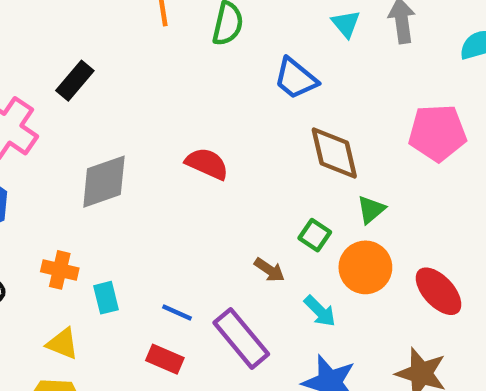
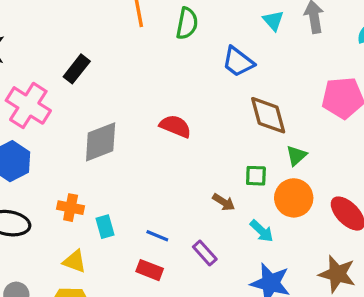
green square: (315, 235) -> (256, 176), turned -30
purple rectangle: (241, 338) -> (205, 253), size x0.6

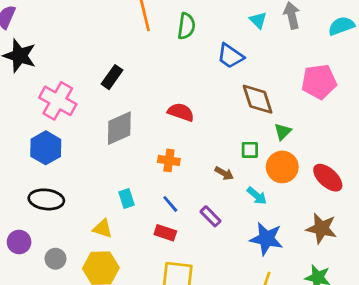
black rectangle: (77, 69) -> (112, 77), moved
orange cross: (71, 208) -> (169, 160), moved
blue line: (157, 236) -> (170, 204), turned 30

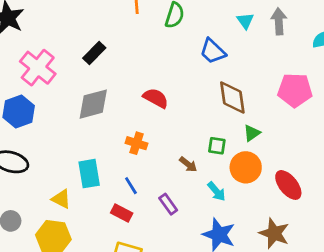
cyan rectangle: (126, 199) -> (89, 174), size x1.5

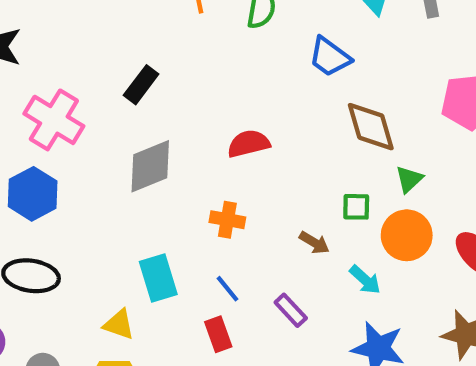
red semicircle: (156, 98) -> (249, 144), turned -35
red rectangle: (122, 213) -> (218, 334), turned 50

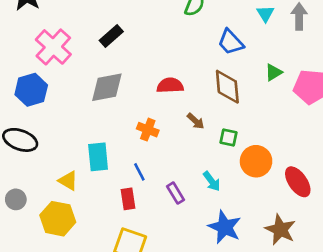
brown diamond: (371, 127) -> (227, 87), moved
green triangle: (409, 179) -> (273, 72), moved
brown arrow: (314, 243) -> (196, 121), moved
cyan arrow: (365, 280) -> (212, 181), moved

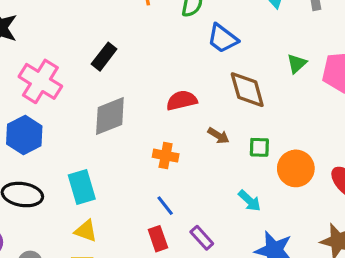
blue trapezoid: (231, 42) -> (223, 38), moved
cyan rectangle: (98, 157) -> (82, 187), moved
purple rectangle: (176, 193) -> (202, 238), moved

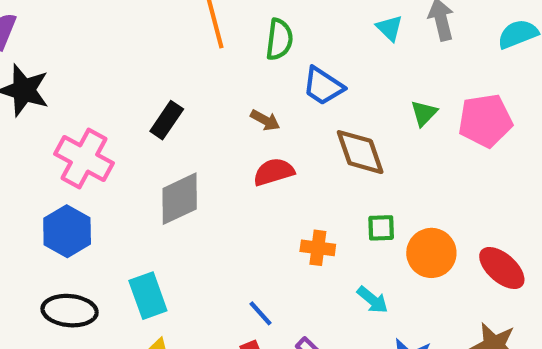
brown arrow: (218, 136) -> (265, 120), moved
orange cross: (166, 156) -> (318, 248), moved

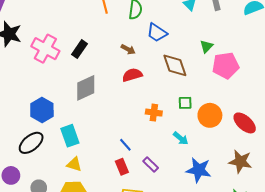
pink pentagon: (485, 121) -> (226, 65), moved
pink cross: (84, 158) -> (45, 49), moved
blue hexagon: (67, 231) -> (42, 110), moved
black ellipse: (70, 311) -> (31, 143), turned -45

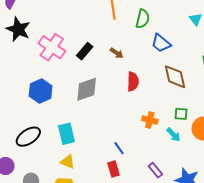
brown arrow: (128, 49) -> (117, 53), moved
red semicircle: (132, 75) -> (133, 82), turned 102
blue hexagon: (42, 110) -> (41, 91), moved
cyan arrow: (181, 138) -> (173, 135), moved
purple rectangle: (151, 164) -> (155, 170), moved

